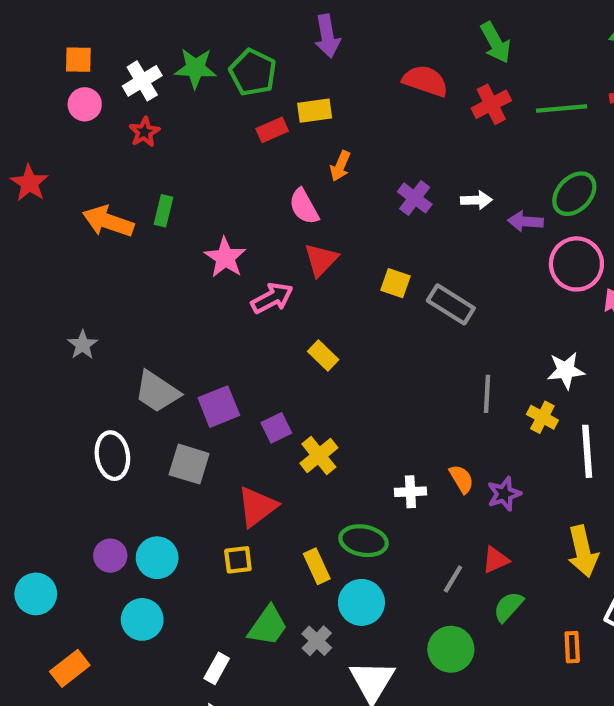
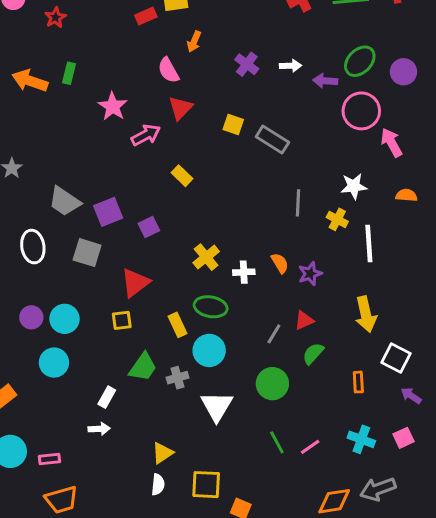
yellow cross: (319, 456) -> (206, 257), moved
gray cross: (317, 641) -> (177, 378), turned 30

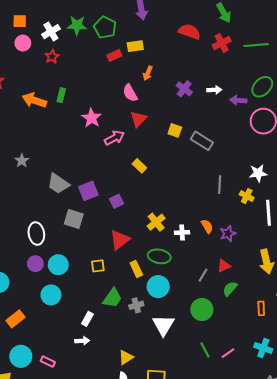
white ellipse: (33, 247) -> (36, 234), moved
red triangle: (135, 283) -> (120, 240), moved
pink rectangle: (49, 459) -> (48, 362), turned 32

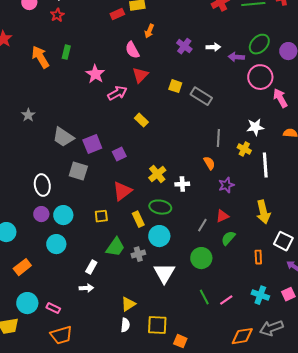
orange arrow: (34, 100) -> (40, 57), turned 40
orange semicircle: (207, 226) -> (209, 163), moved

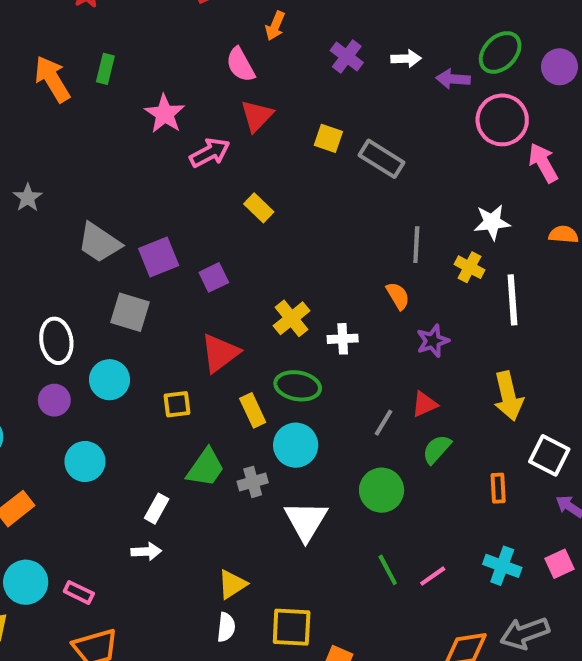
cyan circle: (63, 215) -> (110, 380), moved

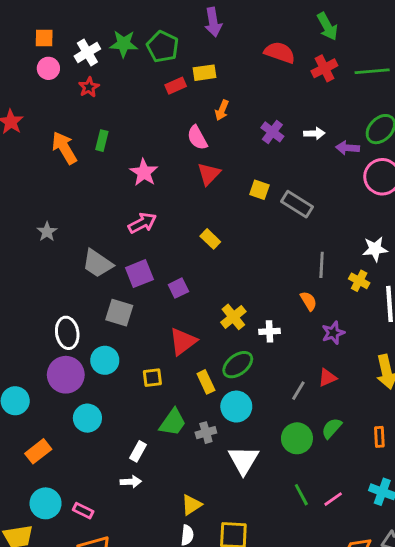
pink arrow: (210, 153) -> (142, 223), moved
green ellipse: (298, 386) -> (238, 365), turned -48
purple circle: (54, 400) -> (66, 375), size x1.6
green semicircle: (437, 449) -> (332, 428), moved

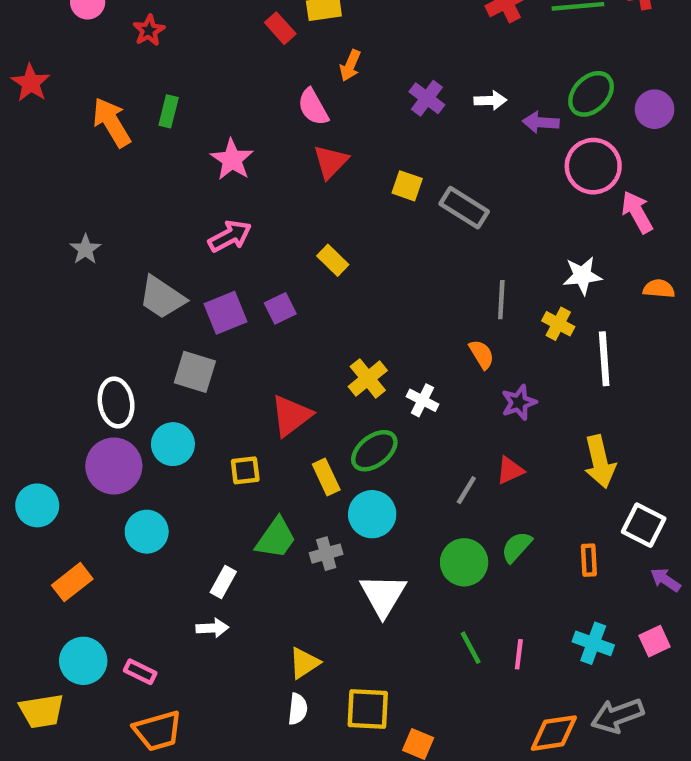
red rectangle: (176, 86) -> (280, 28), turned 72
purple square: (178, 288) -> (280, 308), moved
white cross: (270, 331) -> (422, 400), turned 30
pink line: (333, 499) -> (519, 654), turned -48

